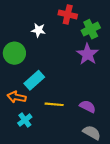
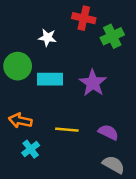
purple star: (88, 54) -> (93, 83), moved
cyan rectangle: (34, 80) -> (50, 79), moved, turned 42

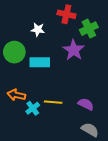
purple star: (93, 83) -> (74, 50), moved
cyan cross: (31, 149) -> (33, 108), moved

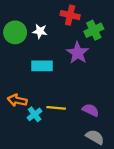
green circle: (14, 52) -> (15, 32), moved

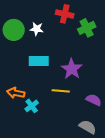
purple star: (78, 53) -> (72, 69), moved
yellow line: (56, 108) -> (61, 91), moved
purple semicircle: (91, 110) -> (94, 100), moved

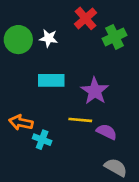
red cross: (65, 14) -> (86, 18), turned 36
purple semicircle: (94, 100) -> (107, 132), moved
cyan cross: (32, 106) -> (42, 140), turned -32

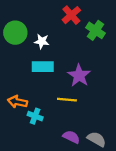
green cross: (115, 37) -> (96, 30), turned -30
white star: (49, 38) -> (42, 41), moved
purple semicircle: (107, 132) -> (71, 137), moved

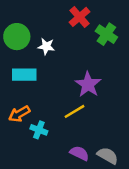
cyan rectangle: (43, 67) -> (24, 75), moved
yellow line: (67, 100) -> (75, 111), turned -36
orange arrow: (18, 102) -> (19, 114), turned -42

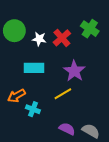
red cross: (79, 17) -> (62, 38), moved
cyan rectangle: (24, 75) -> (34, 68), moved

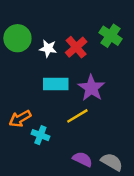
cyan rectangle: (34, 68) -> (56, 84), moved

